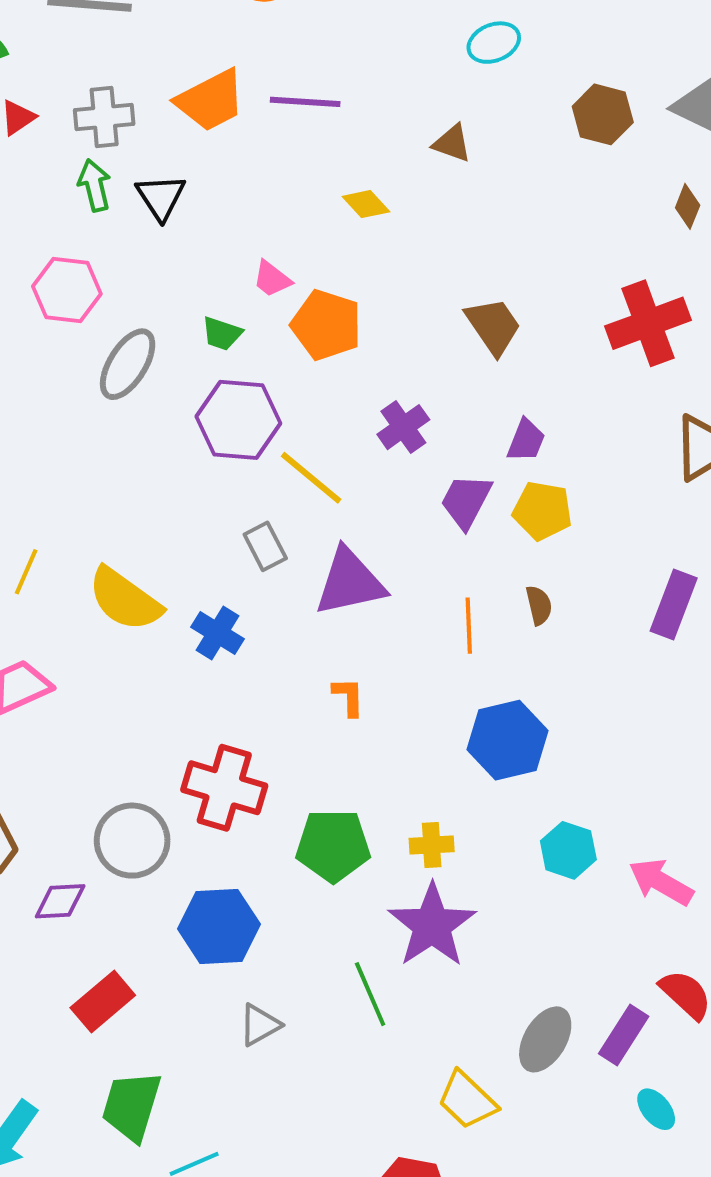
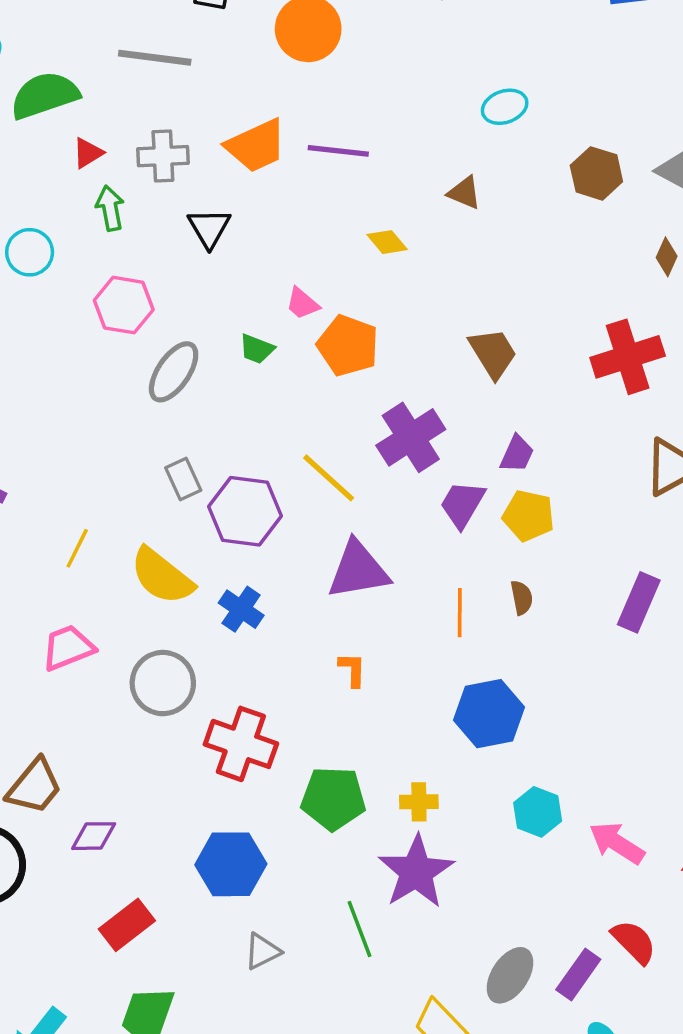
green arrow: (94, 185) -> (110, 208), moved
purple hexagon: (238, 420) -> (245, 511), moved
purple cross: (403, 427) -> (411, 437), size x1.5
gray rectangle: (265, 546) -> (183, 479), moved
gray circle: (132, 841) -> (163, 683), moved

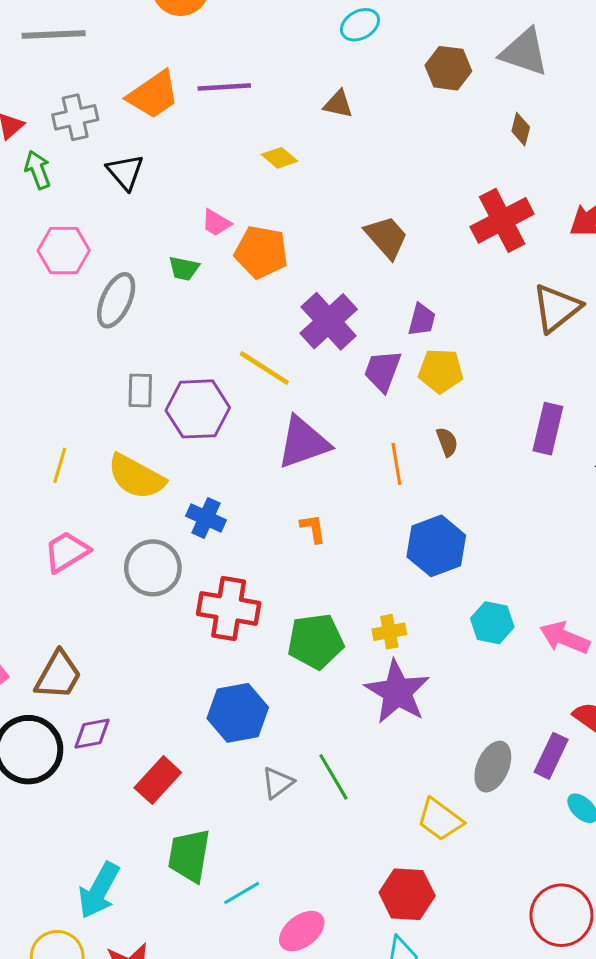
gray rectangle: (183, 479) -> (140, 390), turned 36
blue cross: (241, 609) -> (206, 518), moved
purple diamond: (94, 836) -> (92, 734), moved
green line: (360, 929) -> (333, 777), moved

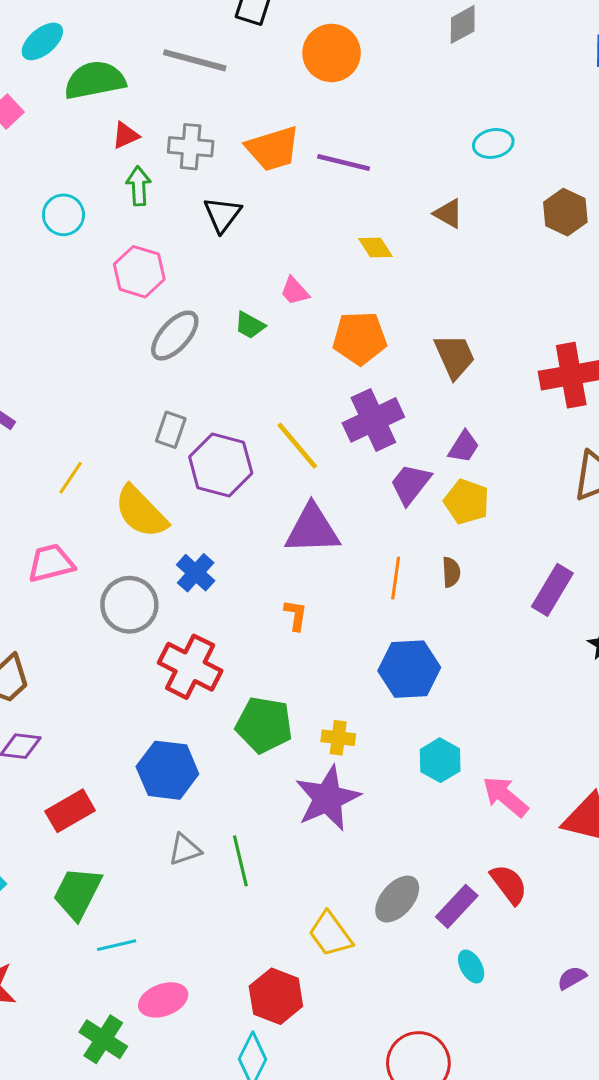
orange pentagon: (261, 252) -> (360, 338), moved, turned -30

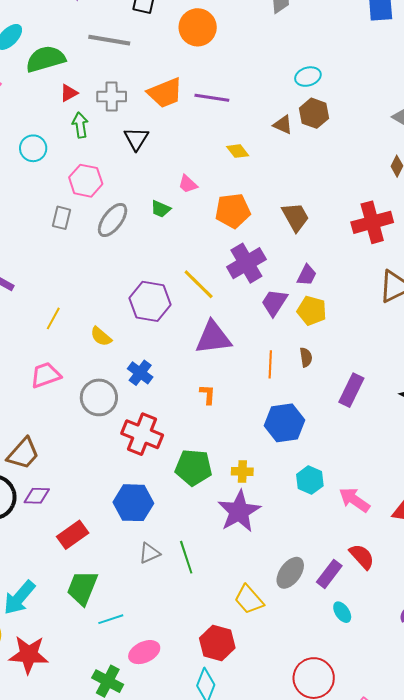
brown hexagon: (565, 212) -> (314, 113), moved
gray rectangle: (171, 430) -> (62, 218), moved
yellow semicircle: (141, 512) -> (101, 336), size x0.6
purple rectangle: (552, 590) -> (351, 390), moved

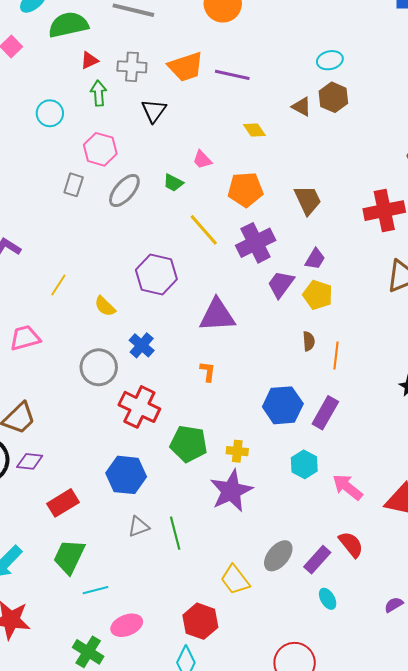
yellow line: (199, 284) -> (204, 230), moved
orange line: (270, 364) -> (336, 355), moved
pink trapezoid: (46, 375) -> (25, 338), moved
purple rectangle: (351, 390) -> (325, 413), moved

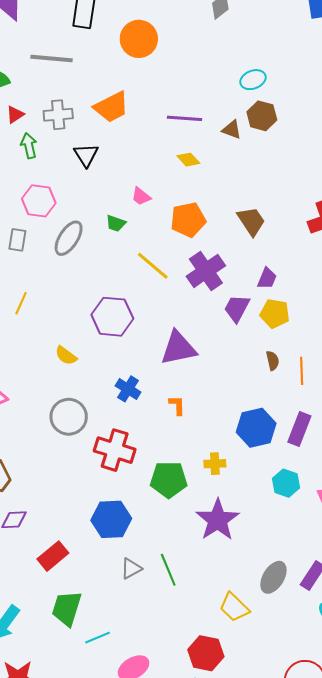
purple line: (232, 75) -> (185, 118), moved
yellow line: (58, 285) -> (21, 303), moved
blue cross: (142, 345) -> (128, 389), moved
yellow cross: (237, 451) -> (215, 464), moved

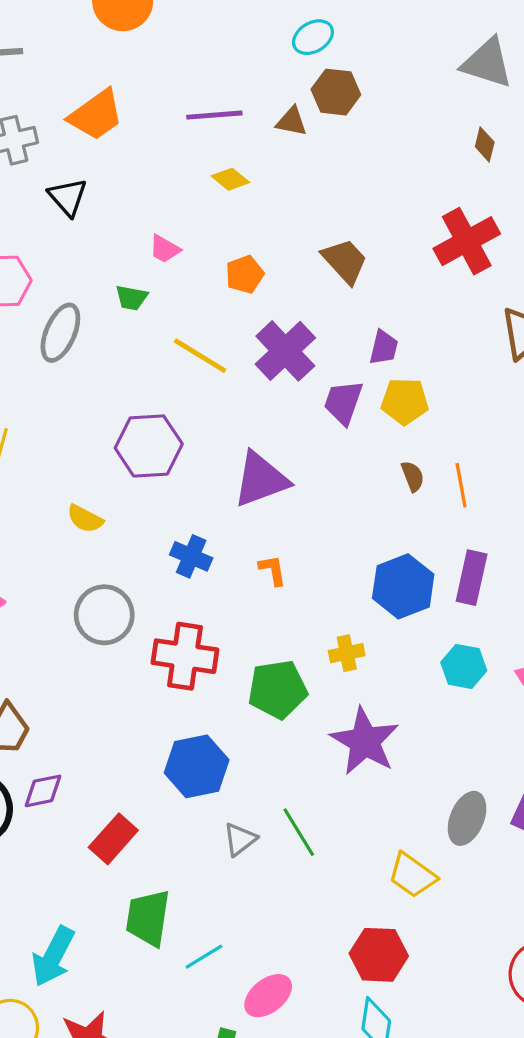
orange pentagon: (188, 220) -> (245, 274), size x0.7

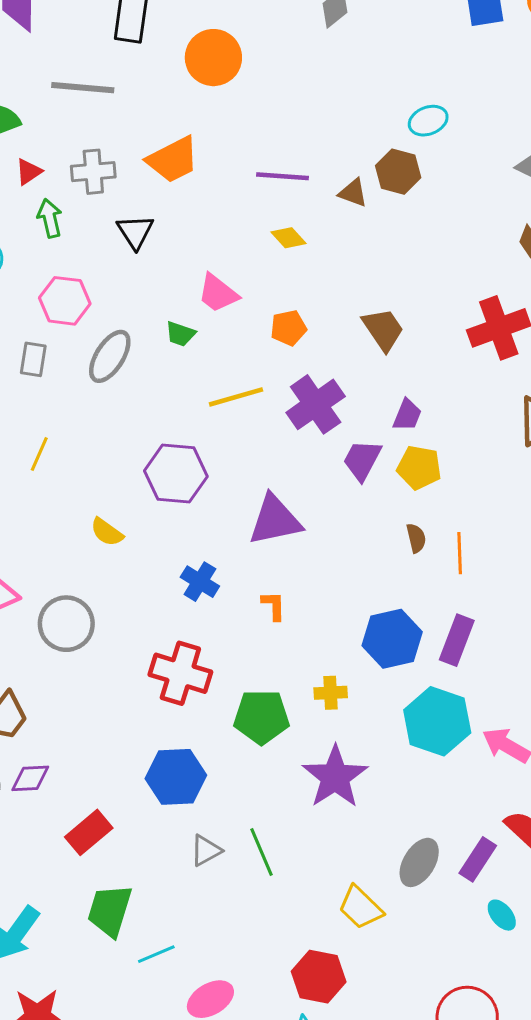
cyan ellipse: (313, 37) -> (428, 121), moved
pink trapezoid: (165, 249) -> (218, 293), size x1.4
yellow line: (200, 356) -> (236, 397), turned -56
gray circle: (104, 615) -> (66, 624), moved
cyan hexagon: (464, 666) -> (437, 721), size x1.6

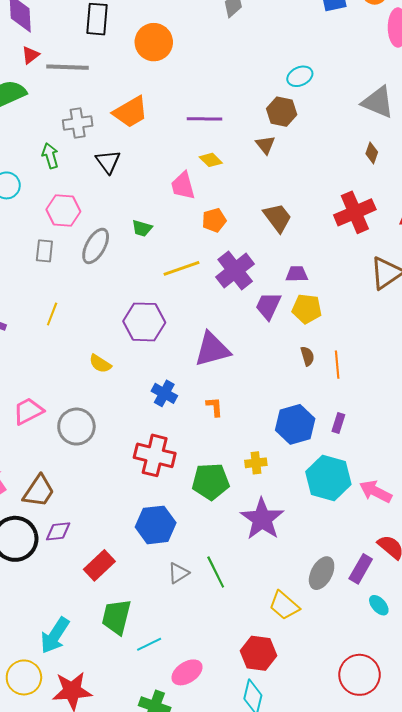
red triangle: (29, 172) -> (30, 55), moved
brown triangle: (353, 193) -> (265, 145), moved, turned 35
pink trapezoid: (218, 293) -> (183, 186), moved, turned 40
purple trapezoid: (407, 415) -> (297, 274), turned -110
purple rectangle: (457, 640) -> (338, 423), size x0.6

